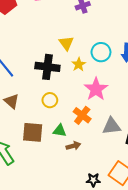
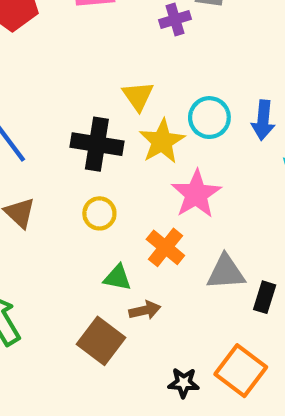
yellow star: (79, 64) -> (162, 141), size x1.5
brown square: (33, 132) -> (101, 341), moved, turned 30

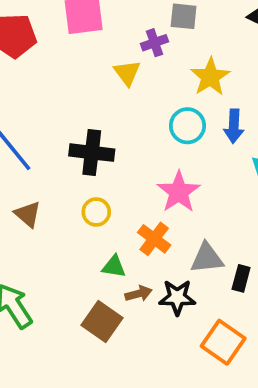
yellow triangle: (138, 96) -> (127, 73), moved
yellow star: (162, 141) -> (210, 77), moved
black star: (184, 383) -> (177, 297), moved, size x1.4

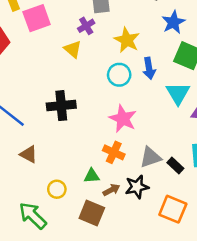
yellow circle: (96, 212) -> (57, 189), moved
black rectangle: (241, 278) -> (175, 165), turned -49

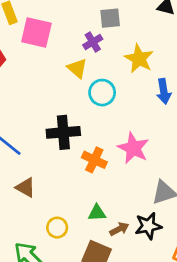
pink square: (37, 18) -> (36, 32), turned 32
cyan circle: (119, 75) -> (102, 93), moved
orange cross: (114, 152) -> (94, 160), moved

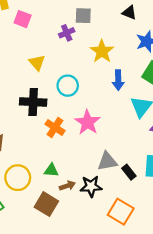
pink square: (36, 32) -> (23, 19), size x0.7
yellow triangle: (77, 68) -> (37, 63), moved
cyan circle: (102, 93) -> (68, 86), moved
yellow circle: (57, 228) -> (18, 178), size x1.5

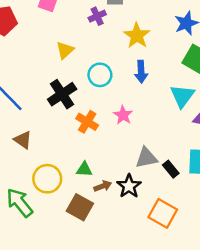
yellow triangle: (37, 63) -> (65, 50), turned 30
blue arrow: (118, 80) -> (141, 72), moved
black cross: (33, 102) -> (62, 94), turned -35
pink star: (87, 122) -> (123, 115), size x0.7
black star: (91, 186) -> (129, 186), turned -30

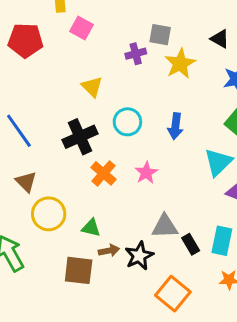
yellow star: (137, 36) -> (180, 63), moved
yellow triangle: (65, 50) -> (92, 87), turned -42
yellow circle: (47, 179) -> (49, 214), moved
brown square: (80, 207) -> (79, 270), turned -32

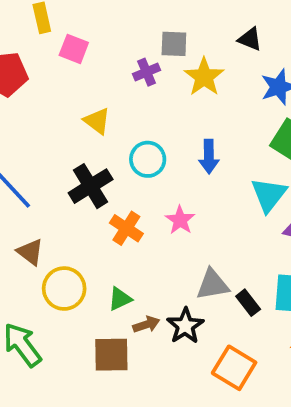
green triangle: (91, 228) -> (120, 299), turned -30

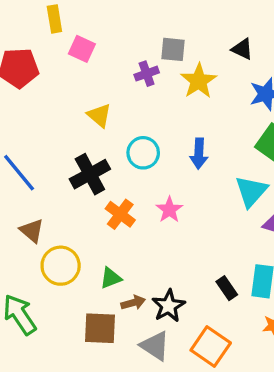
gray triangle: (213, 285) -> (155, 346), moved, turned 40

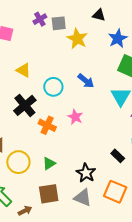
purple cross: (147, 74) -> (40, 19), moved
blue arrow: (199, 154) -> (86, 81), turned -42
brown arrow: (133, 303) -> (25, 211), moved

